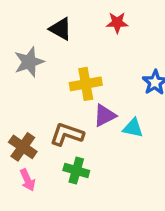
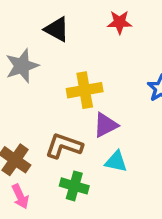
cyan triangle: (133, 128) -> (116, 162), moved

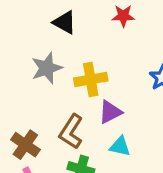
gray star: (22, 66) -> (47, 68), moved
brown L-shape: (64, 146) -> (71, 132), turned -76

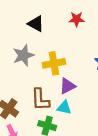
brown L-shape: (71, 132) -> (40, 100), turned -35
cyan triangle: (120, 146) -> (64, 107), moved

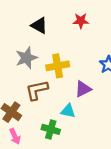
purple triangle: (68, 86) -> (83, 89), moved
brown L-shape: (40, 100) -> (37, 90), moved, turned 80

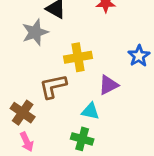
gray star: (26, 58) -> (35, 32), moved
green cross: (51, 129) -> (82, 139), moved

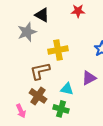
purple triangle: (108, 85) -> (89, 78), moved
brown cross: (23, 113) -> (38, 96), moved

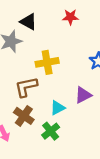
cyan triangle: (67, 89) -> (58, 108), turned -40
green cross: (61, 109) -> (51, 131), turned 35

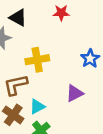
cyan triangle: (58, 108) -> (37, 107), moved

